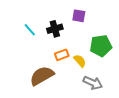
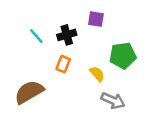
orange rectangle: (62, 55) -> (63, 64), moved, turned -48
brown semicircle: (42, 76) -> (29, 92), moved

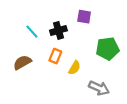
yellow semicircle: (97, 74) -> (74, 68), moved, turned 72
brown semicircle: (29, 92) -> (22, 62), moved, size x0.7

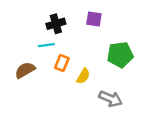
black cross: (58, 30) -> (56, 24), moved
cyan line: (32, 32) -> (46, 45), moved, turned -56

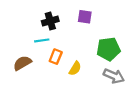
gray arrow: (111, 99) -> (114, 76), moved

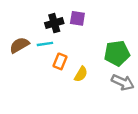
purple square: (85, 17) -> (77, 18), moved
brown semicircle: (22, 63) -> (19, 45), moved

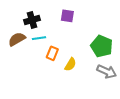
black cross: (54, 23) -> (32, 20), moved
green pentagon: (117, 53) -> (102, 46), turned 30

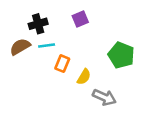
purple square: (67, 16) -> (80, 19), turned -32
gray arrow: (107, 71) -> (104, 97), moved

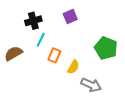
cyan line: (47, 45) -> (41, 40), turned -56
brown semicircle: (20, 47) -> (13, 53), moved

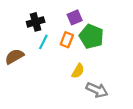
green pentagon: (106, 48) -> (91, 36), moved
orange rectangle: (54, 55) -> (67, 40), moved

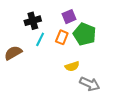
yellow semicircle: (78, 71) -> (72, 66), turned 40

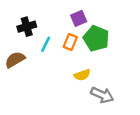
black cross: (33, 21) -> (27, 27), moved

